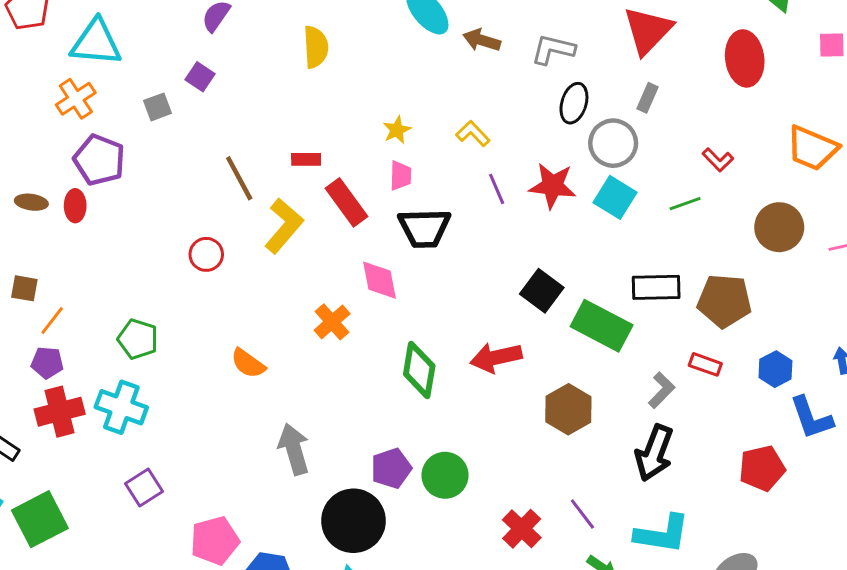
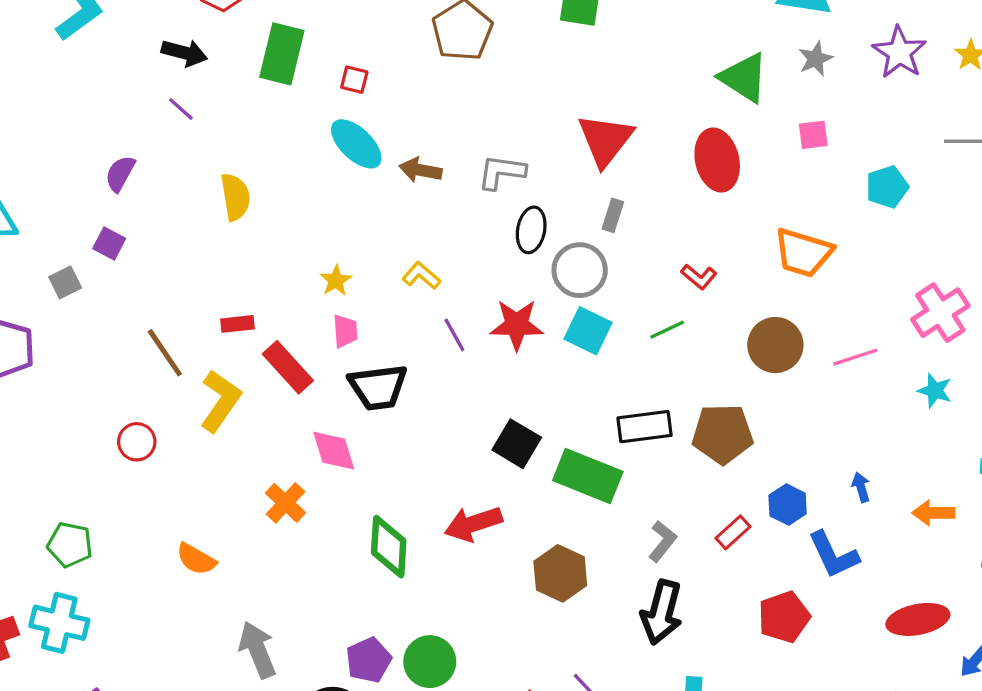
red rectangle: (705, 364) -> (733, 532), moved, turned -56

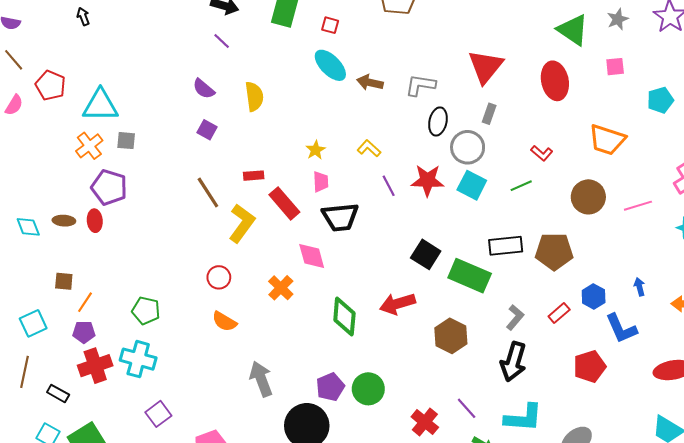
purple semicircle: (120, 174) -> (204, 89), moved, turned -80
purple square: (109, 244) -> (207, 130), moved
gray square: (65, 282) -> (126, 141), moved, turned 30
red circle: (137, 442) -> (219, 277), moved

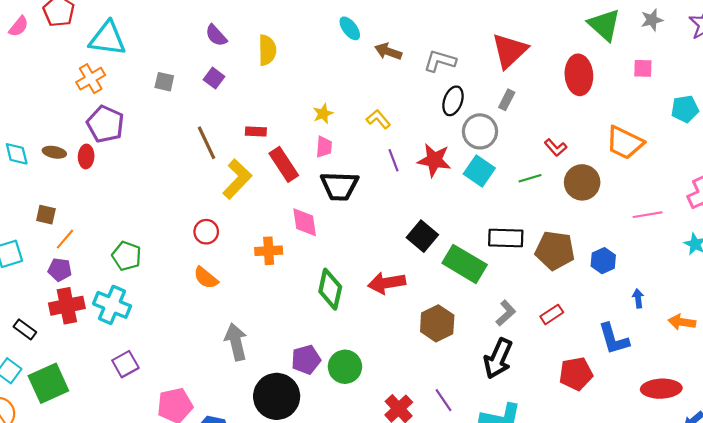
cyan ellipse: (330, 65) -> (350, 28), size x0.7
gray square: (126, 141) -> (164, 82), moved
brown circle: (588, 197) -> (582, 182), moved
orange cross: (281, 288) -> (269, 251), turned 35
blue hexagon: (594, 296) -> (603, 261), moved

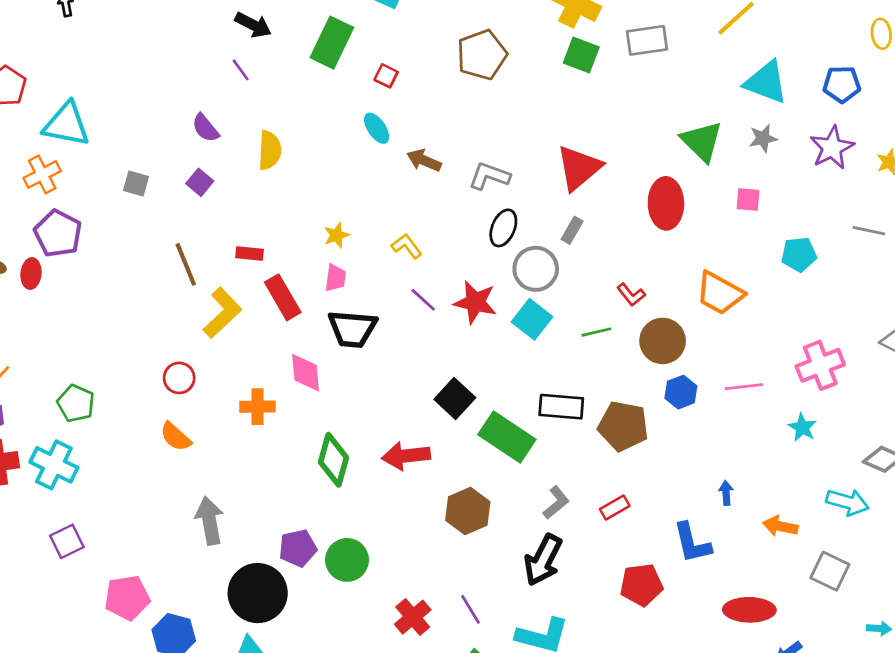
purple line: (393, 160) -> (423, 300), turned -30
blue hexagon: (603, 261) -> (681, 392), moved

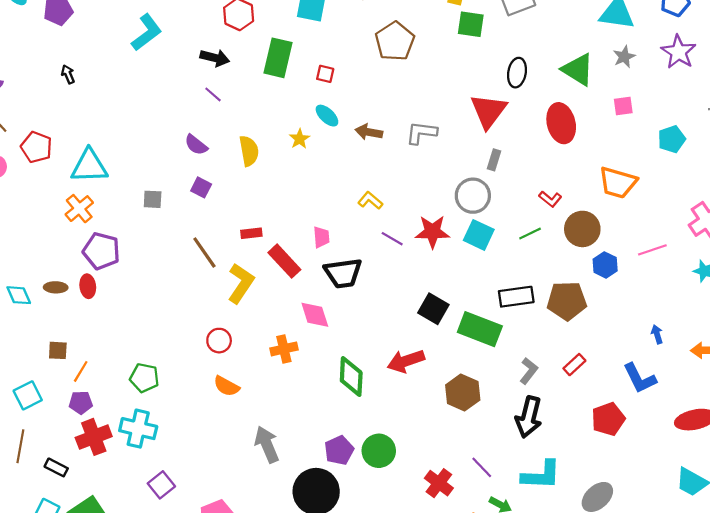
black ellipse: (503, 228) -> (517, 73), moved
yellow star: (337, 235) -> (300, 139), moved

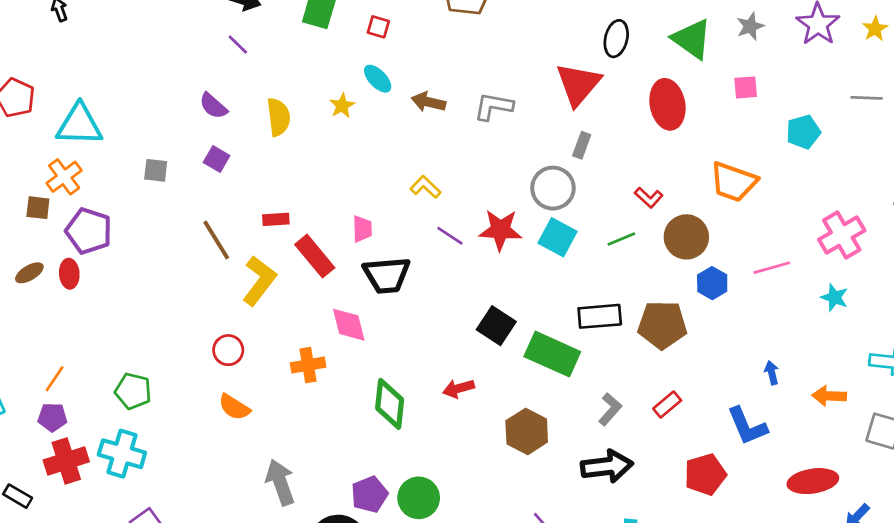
brown ellipse: (56, 287) -> (29, 273), turned -35
brown square: (58, 350) -> (38, 208), moved
red arrow: (406, 361) -> (458, 388), size x0.7
black arrow: (529, 417) -> (607, 466), turned -114

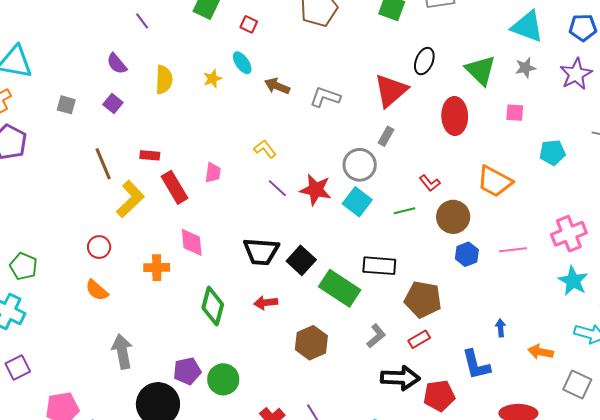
black trapezoid: (387, 275) -> (261, 251), moved
cyan star: (835, 298) -> (573, 281), moved, size x1.4
brown pentagon: (662, 325) -> (423, 299), moved
black arrow: (607, 466) -> (400, 378), moved

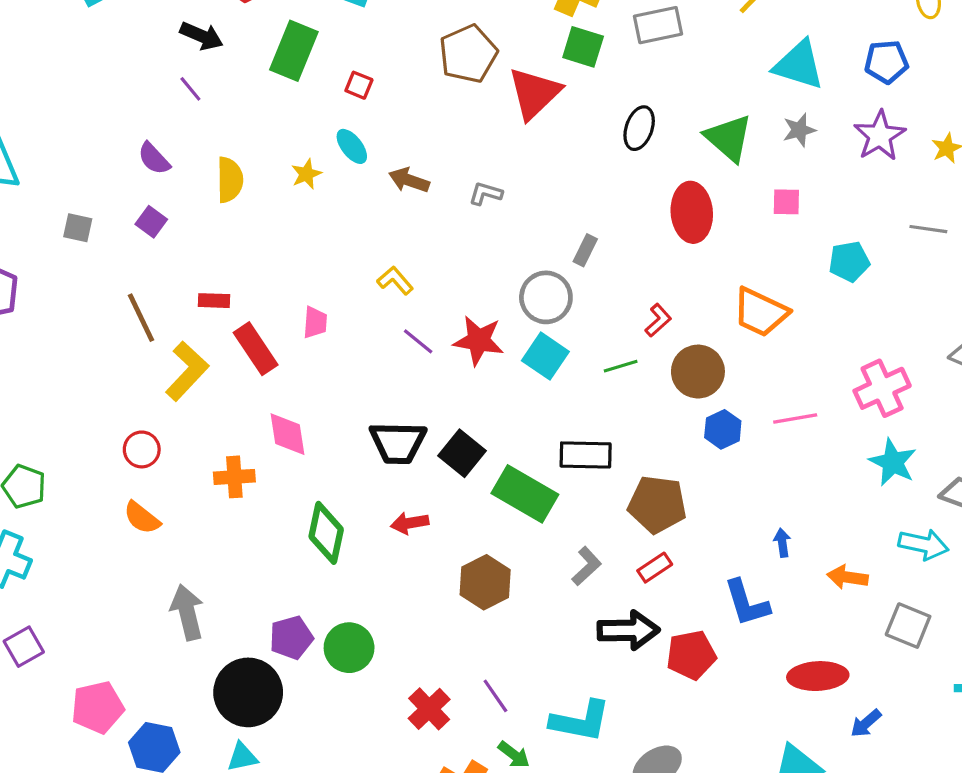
red triangle: (391, 90) -> (534, 93), moved
gray L-shape: (325, 97) -> (486, 194), size x0.7
red L-shape: (430, 183) -> (658, 320), turned -90

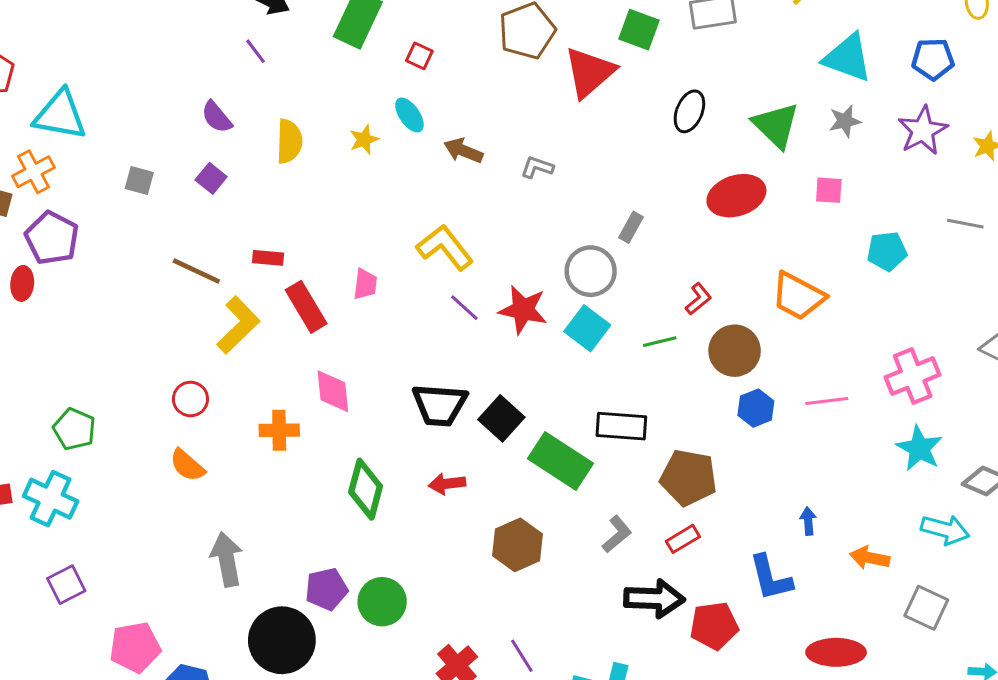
red ellipse: (692, 212) -> (736, 196), turned 74
yellow L-shape: (395, 280) -> (445, 247), size x1.6
brown line: (141, 318) -> (196, 271), turned -42

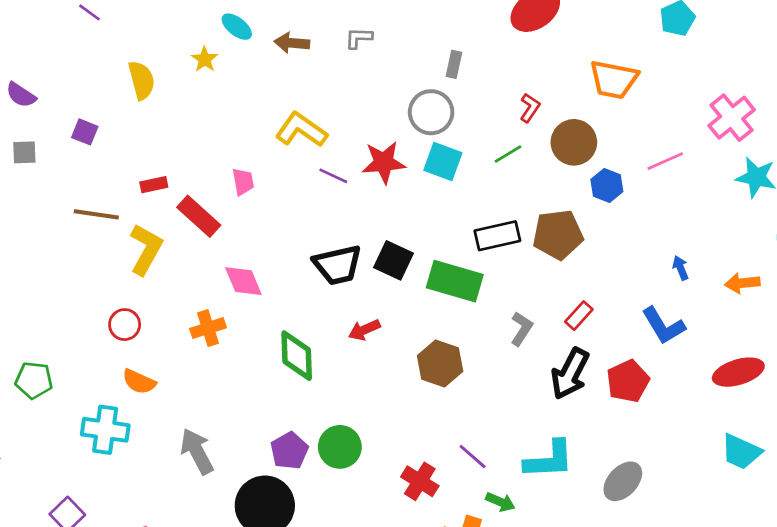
purple semicircle: (217, 117) -> (21, 95), moved
brown pentagon: (689, 478) -> (558, 235), moved
cyan cross: (51, 499) -> (105, 430), moved
black arrow: (654, 599) -> (570, 374), turned 132

